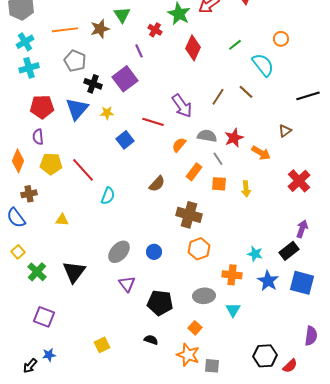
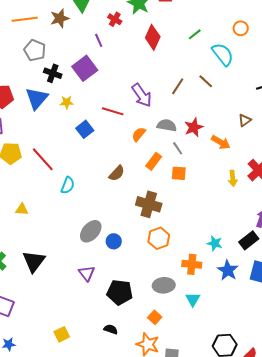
yellow arrow: (246, 189) -> (233, 178), moved
gray ellipse: (119, 252) -> (91, 231), moved

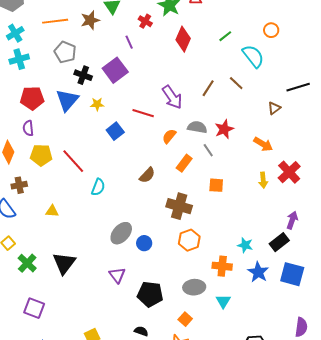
brown triangle: (245, 120) -> (274, 108), moved
orange arrow: (221, 142) -> (263, 144), moved
orange square: (179, 173) -> (216, 185), moved

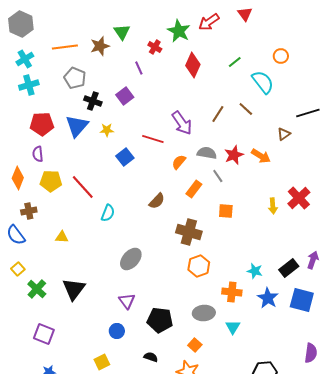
purple square: (115, 70) -> (125, 96), size x0.7
orange arrow: (263, 144) -> (261, 156), moved
purple arrow: (292, 220) -> (313, 260), moved
blue circle: (144, 243) -> (117, 331), moved

